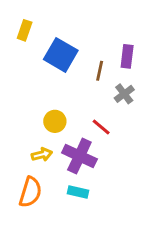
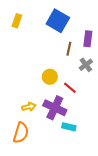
blue square: (61, 55) -> (58, 21), moved
yellow circle: (55, 121) -> (50, 77), moved
cyan rectangle: (78, 192) -> (69, 127), moved

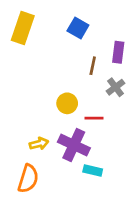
yellow rectangle: (17, 21) -> (23, 28), size x1.6
blue square: (58, 21) -> (78, 28), size x0.7
red line: (70, 88) -> (94, 118), turned -40

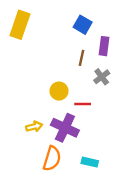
blue square: (78, 28) -> (83, 25), moved
cyan rectangle: (93, 171) -> (90, 162), moved
orange semicircle: (28, 179) -> (52, 159), moved

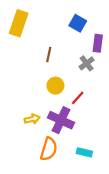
brown line: (81, 58) -> (49, 54), moved
gray cross: (102, 77) -> (87, 63), moved
red line: (83, 104) -> (78, 98), turned -48

